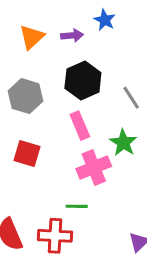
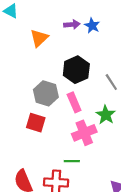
purple arrow: (72, 35) -> (72, 24), moved
gray hexagon: (25, 96) -> (46, 93), moved

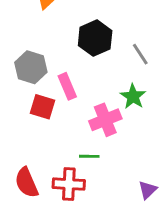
gray hexagon: (46, 93) -> (31, 67), moved
pink rectangle: (74, 102) -> (67, 86), moved

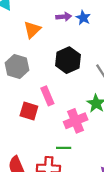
gray hexagon: (31, 67) -> (17, 67), moved

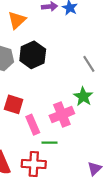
black hexagon: (68, 60) -> (33, 55), moved
pink rectangle: (47, 96) -> (33, 125), moved

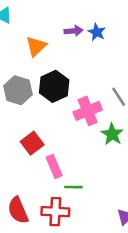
red square: (14, 104) -> (32, 143), turned 36
pink cross: (62, 115) -> (88, 111), moved

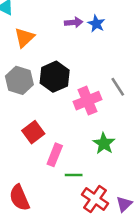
orange triangle: (36, 46) -> (24, 38), moved
green star: (112, 134) -> (104, 143), moved
pink rectangle: (54, 166) -> (55, 155), turned 45
red cross: (55, 212) -> (95, 199), moved, turned 32

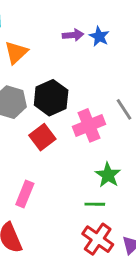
red square: (33, 132) -> (42, 137), moved
pink rectangle: (55, 155) -> (25, 194), moved
green line: (74, 175) -> (95, 204), moved

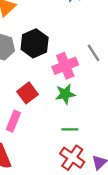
red square: (42, 137) -> (27, 93), moved
green star: (108, 175) -> (65, 94), moved, turned 30

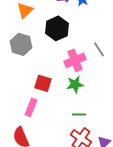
black hexagon: (35, 43) -> (57, 28), moved
red square: (27, 93) -> (43, 83), turned -36

